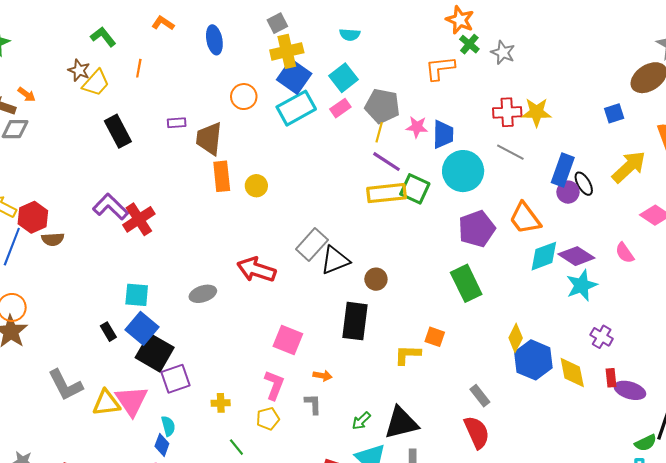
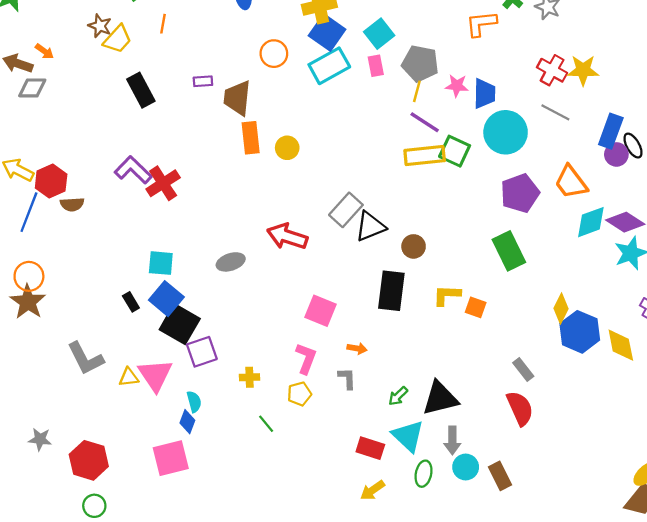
pink rectangle: (340, 108) -> (376, 66), turned -66
red cross: (507, 112) -> (552, 70), turned 32
yellow L-shape: (407, 355) -> (447, 295), moved
yellow triangle: (106, 403) -> (129, 377), size x0.7

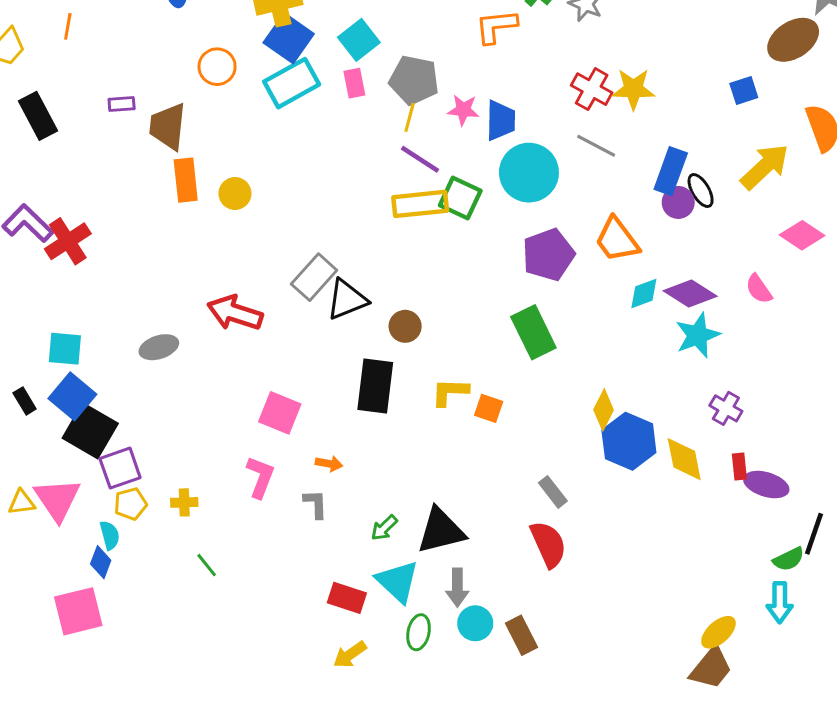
cyan diamond: (591, 222) -> (644, 293), size x0.7
yellow pentagon: (299, 394) -> (131, 504), moved

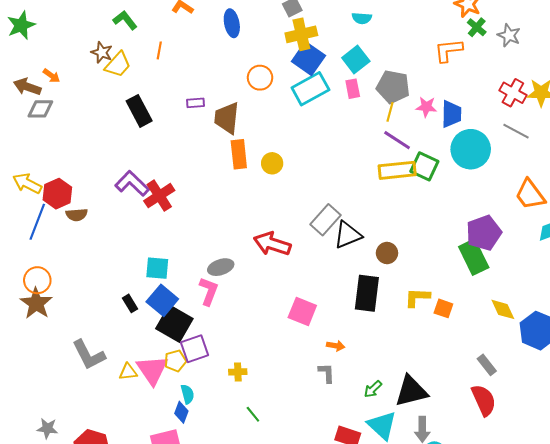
purple pentagon: (548, 255) -> (484, 233), moved
yellow diamond: (604, 410) -> (503, 309), moved, turned -52
pink L-shape: (260, 477) -> (209, 291), moved
yellow pentagon: (131, 504) -> (175, 361), moved

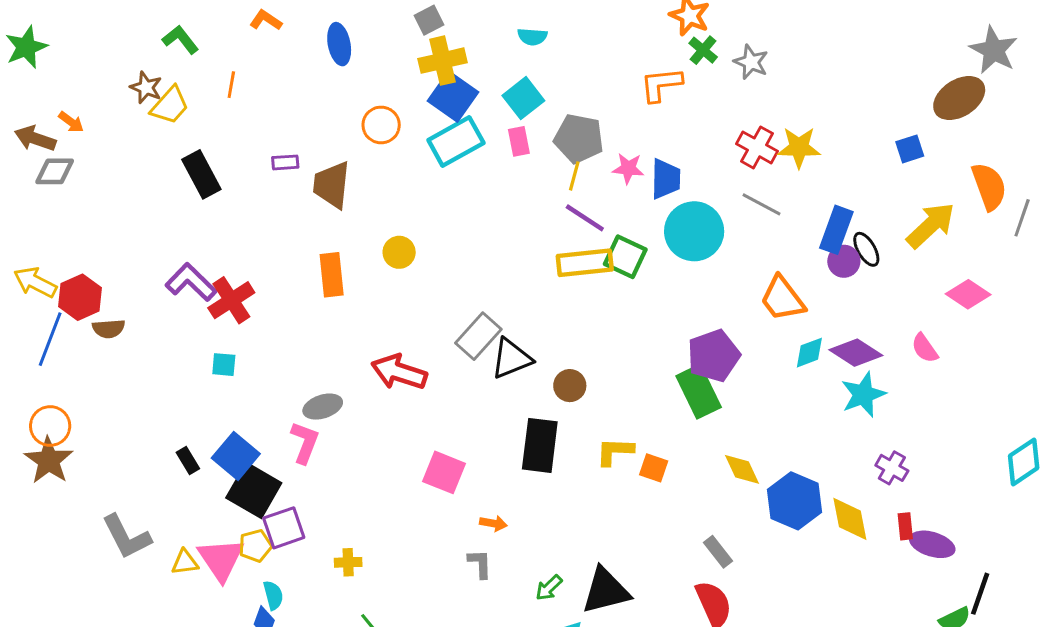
orange rectangle: (239, 154) -> (332, 275), moved
cyan square: (157, 268) -> (224, 365), moved, size x0.7

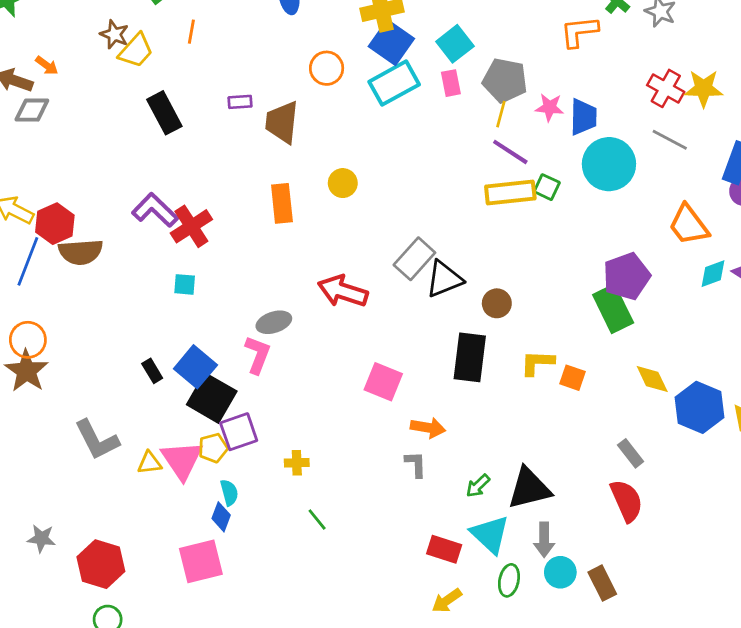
green square: (625, 257) -> (547, 187), size x0.7
brown semicircle: (109, 329) -> (81, 252), size x1.5
orange arrow: (493, 523) -> (428, 428), size x1.4

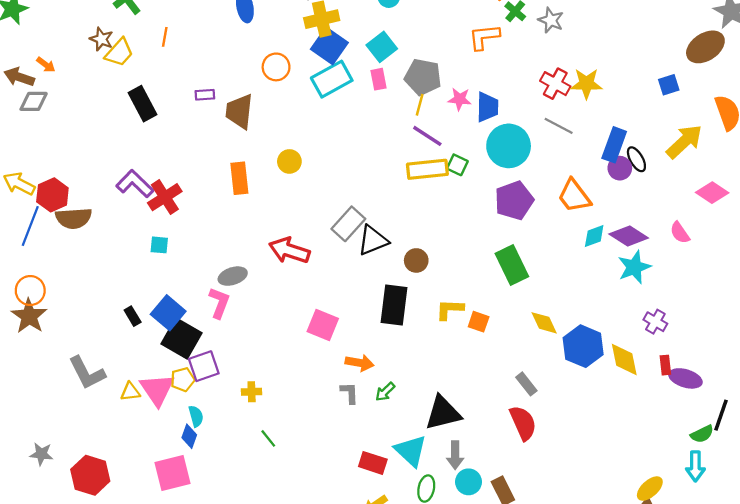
purple pentagon: (627, 276) -> (514, 200), moved
green arrow: (478, 486) -> (385, 392), moved

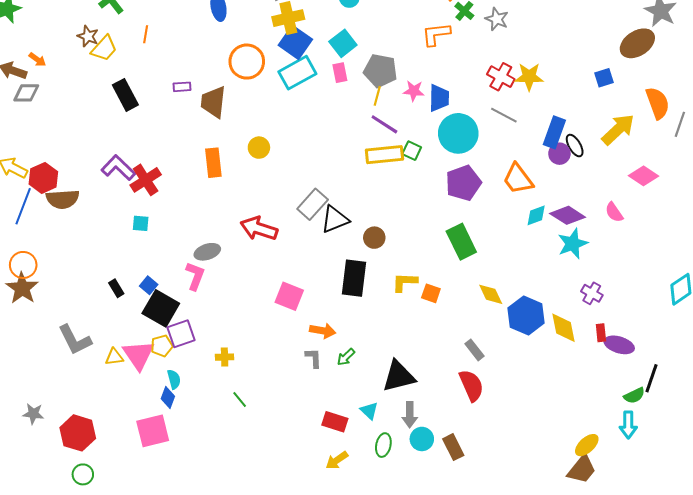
orange circle: (276, 67) -> (247, 62), size x1.4
blue square: (168, 313) -> (149, 285), size x0.6
cyan triangle: (411, 451) -> (369, 411), size x0.6

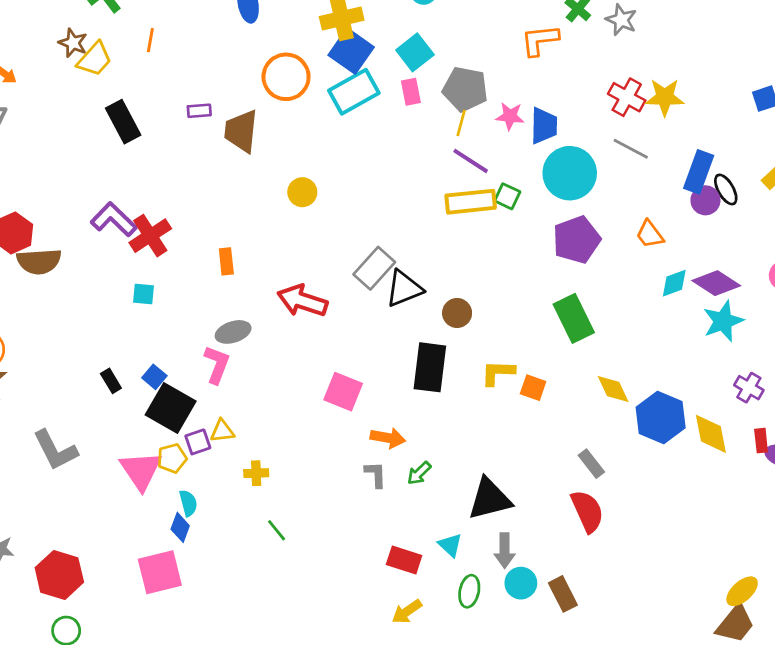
orange rectangle: (213, 163) -> (226, 261), moved, size x0.7
orange trapezoid: (518, 179) -> (650, 234), size x0.7
purple square: (181, 334) -> (198, 442), size x0.7
yellow triangle: (114, 357) -> (222, 431), moved

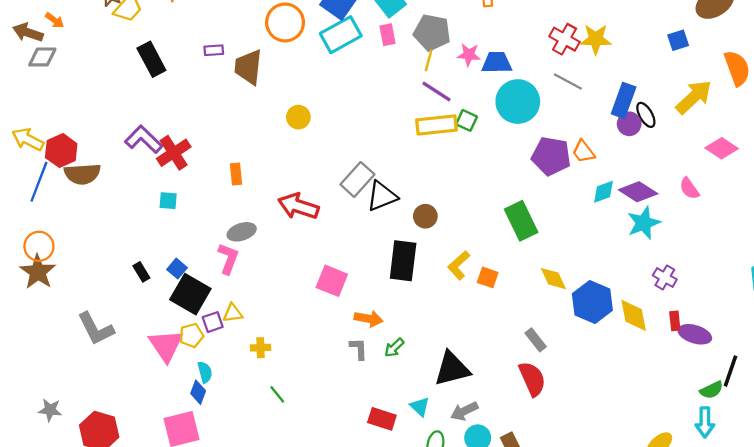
blue trapezoid: (544, 126) -> (497, 63), turned -92
purple pentagon: (576, 240) -> (551, 156), moved, turned 30
yellow L-shape: (498, 373) -> (459, 265), turned -44
gray arrow: (505, 551) -> (464, 411), turned 64

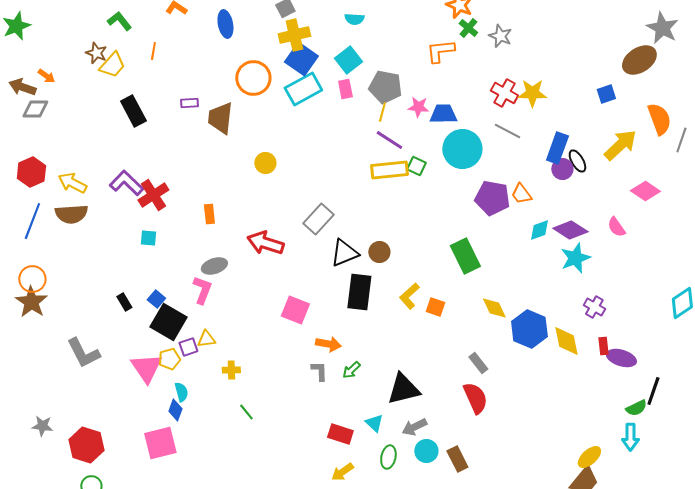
yellow arrow: (28, 139) -> (72, 183), moved
red hexagon: (61, 151) -> (31, 172), moved
black triangle: (382, 196) -> (344, 253), moved

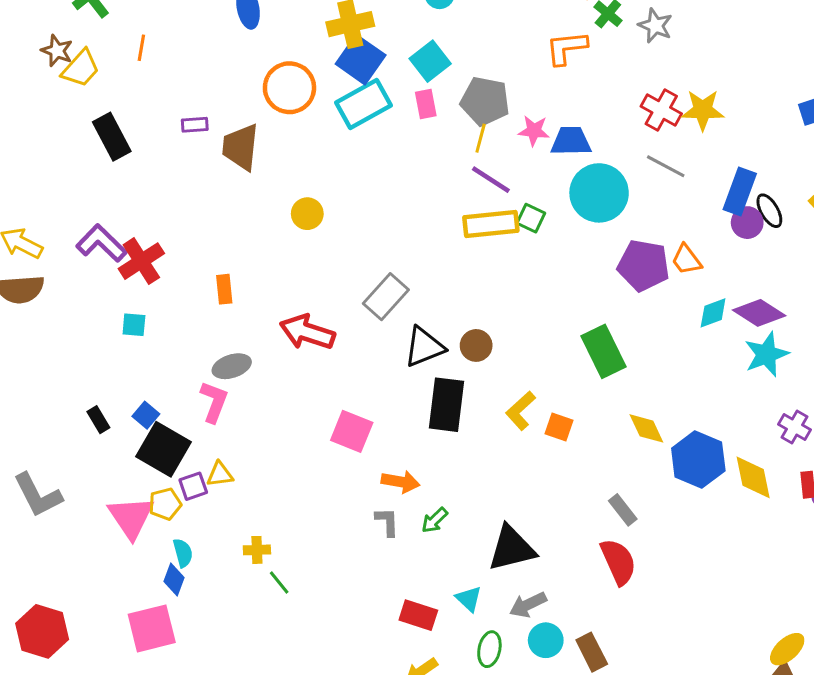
yellow cross: (231, 370) -> (257, 550), moved

